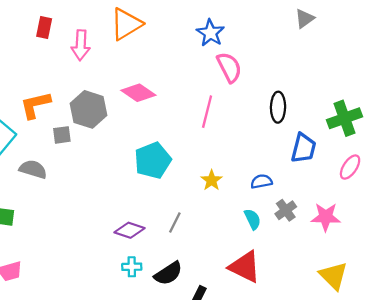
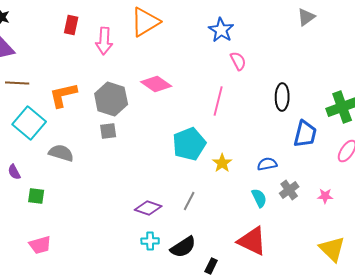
pink semicircle: (229, 67) -> (238, 61), size x0.7
gray square: (62, 135) -> (108, 131), moved
cyan pentagon: (153, 160) -> (189, 144), moved
pink star: (326, 217) -> (325, 196), size x0.6

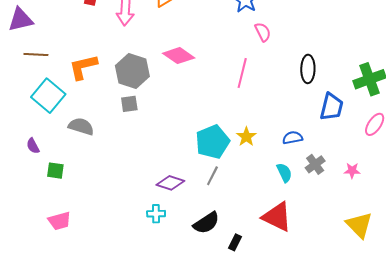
cyan pentagon: (189, 144) -> (212, 142), moved
cyan cross: (150, 241) -> (156, 214), moved

